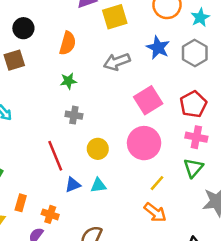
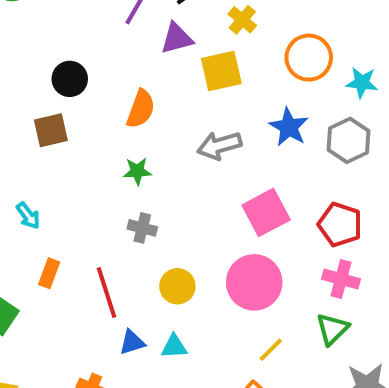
cyan star: (200, 17) -> (362, 83), turned 30
red pentagon: (193, 104) -> (340, 225), turned -30
orange rectangle: (21, 203) -> (49, 273), moved

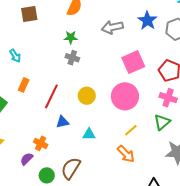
gray cross: (142, 228) -> (72, 58), moved
red line: (107, 293) -> (51, 96), turned 40
cyan triangle: (174, 347) -> (89, 134), moved

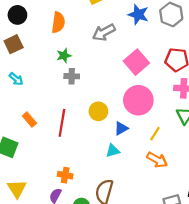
cyan arrow: (15, 56) -> (16, 79), moved
orange rectangle: (24, 85) -> (29, 120), turned -48
blue triangle: (62, 122) -> (121, 128), moved

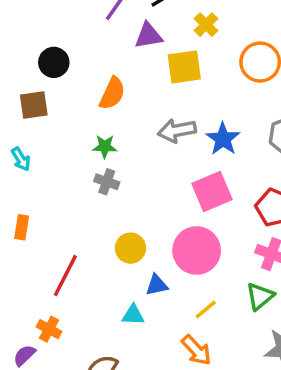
blue star: (138, 15) -> (223, 139), moved
orange rectangle: (29, 120) -> (22, 227), turned 32
red line: (62, 123) -> (65, 276), moved

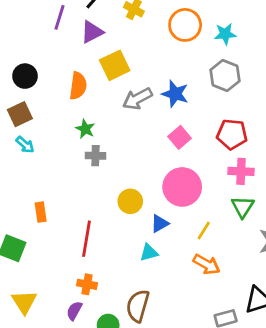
yellow square: (184, 67) -> (115, 65), moved
green star: (105, 147) -> (85, 129), turned -30
cyan arrow: (21, 159) -> (25, 145), moved
pink square: (212, 192) -> (180, 137), size x0.7

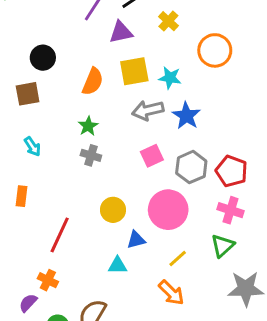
cyan star: (225, 34) -> (170, 78), moved
gray hexagon: (225, 75) -> (191, 167), moved
pink square: (180, 137) -> (152, 156), moved
cyan arrow: (25, 145) -> (32, 147), moved

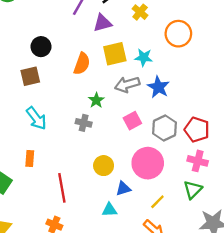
green star: (88, 126) -> (96, 100), moved
cyan arrow: (32, 147) -> (36, 118), size x1.5
red line: (60, 235) -> (62, 188), turned -32

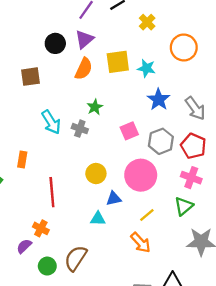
purple triangle: (102, 23) -> (84, 39), moved, turned -30
black circle: (41, 47) -> (55, 43), moved
gray arrow: (127, 84) -> (195, 108), moved, turned -115
cyan arrow: (36, 118) -> (51, 122), moved

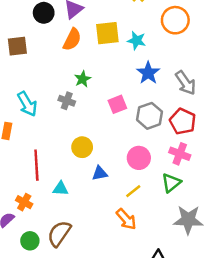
cyan arrow: (51, 122) -> (27, 104), moved
pink circle: (141, 175) -> (139, 158), moved, size x0.7
cyan triangle: (98, 219) -> (61, 189), moved

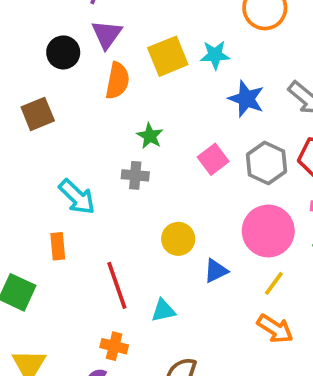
pink circle: (139, 158) -> (268, 231), size x1.4

